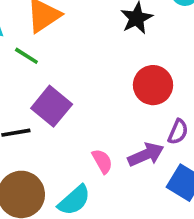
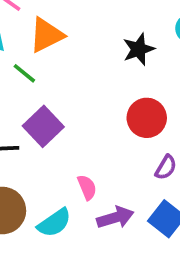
purple arrow: (146, 155) -> (115, 218), moved

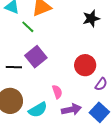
red circle: (147, 118) -> (85, 65), moved

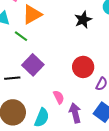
purple arrow: (71, 109) -> (75, 113), turned -84
cyan semicircle: (38, 110) -> (42, 118), turned -30

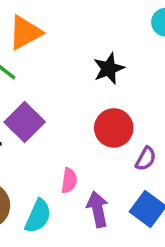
black star: (83, 20) -> (109, 69), moved
pink semicircle: (59, 97) -> (69, 180), turned 32

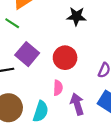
black star: (109, 69) -> (76, 16), turned 30
red circle: (114, 128) -> (65, 58), moved

